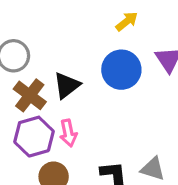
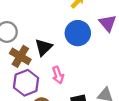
pink arrow: (68, 133) -> (58, 75), moved

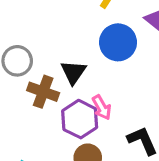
purple hexagon: (26, 83) -> (80, 119), moved

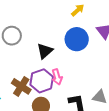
brown cross: (43, 92) -> (21, 86), moved

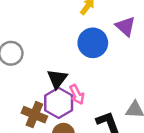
black triangle: (45, 51) -> (57, 79), moved

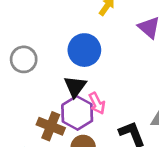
blue circle: (93, 43) -> (84, 50), moved

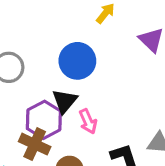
purple hexagon: (77, 113) -> (44, 120), moved

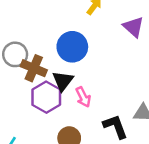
brown cross: (35, 144) -> (34, 68), moved

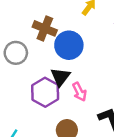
brown cross: (34, 68) -> (45, 28), moved

